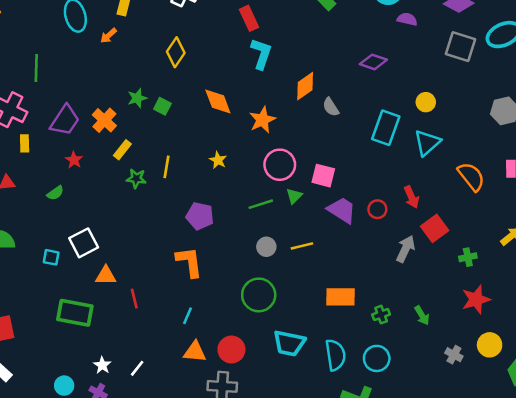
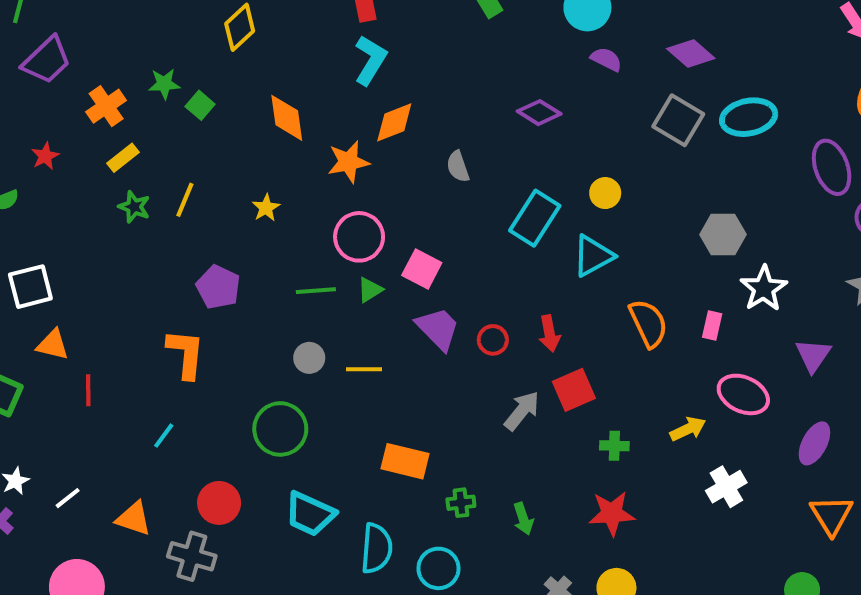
orange diamond: (305, 86) -> (394, 122), moved
purple trapezoid: (65, 120) -> (47, 60), moved
orange triangle: (195, 352) -> (134, 519), moved

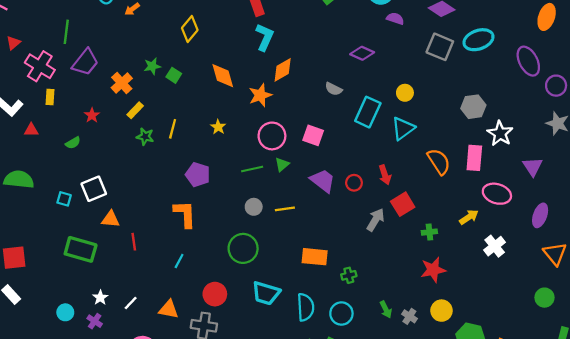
gray semicircle: (458, 167) -> (334, 89), moved, turned -36
pink square: (422, 269) -> (313, 135), moved
pink rectangle: (712, 325) -> (474, 158), size x1.6
green arrow: (523, 519) -> (386, 309), moved

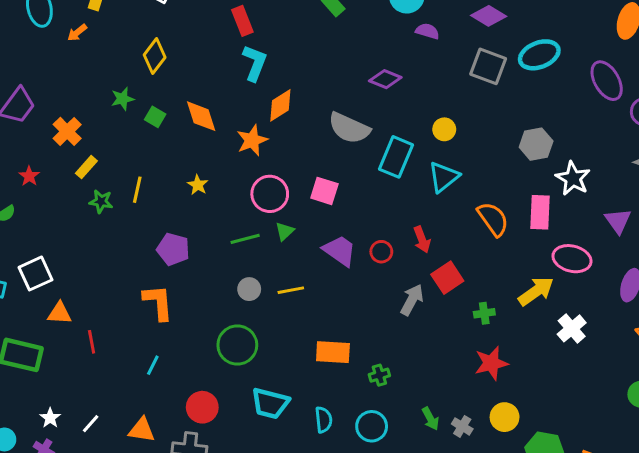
green star: (152, 66) -> (122, 99), moved
green square: (174, 75) -> (155, 117), moved
gray semicircle: (334, 89) -> (349, 128), size x1.8
yellow arrow: (469, 217) -> (536, 291), size x1.4
cyan semicircle: (306, 307) -> (324, 420), size x0.7

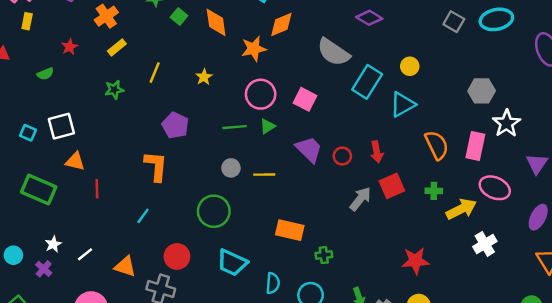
gray square: (488, 66) -> (454, 22), size x0.7
green star: (101, 201) -> (114, 90), moved, turned -30
green cross: (484, 313) -> (434, 191), moved

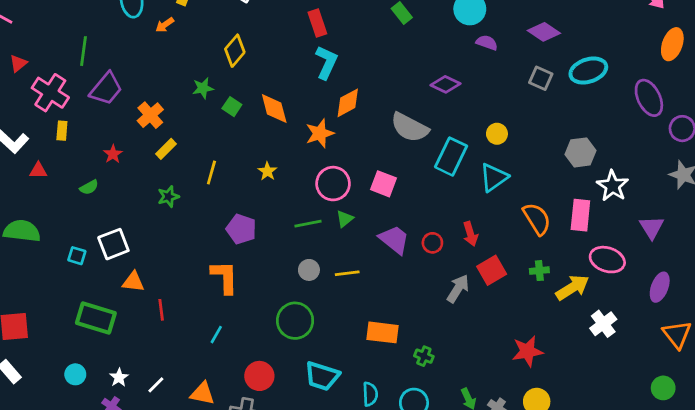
cyan circle: (13, 255) -> (75, 374), moved
green cross: (324, 255) -> (424, 356), turned 35

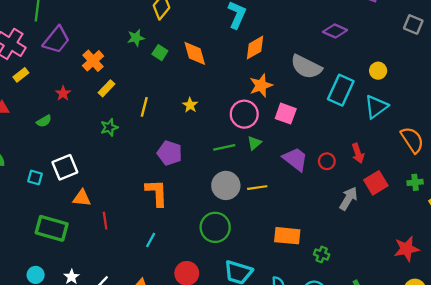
yellow rectangle: (62, 131) -> (21, 75), turned 48
orange star: (320, 133) -> (261, 85), moved
gray circle: (309, 270) -> (226, 185), size x1.6

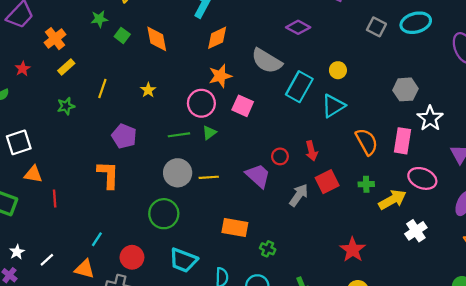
purple trapezoid: (295, 159) -> (258, 176), moved
cyan line: (151, 240) -> (97, 239), moved
red star: (407, 249) -> (353, 250), turned -30

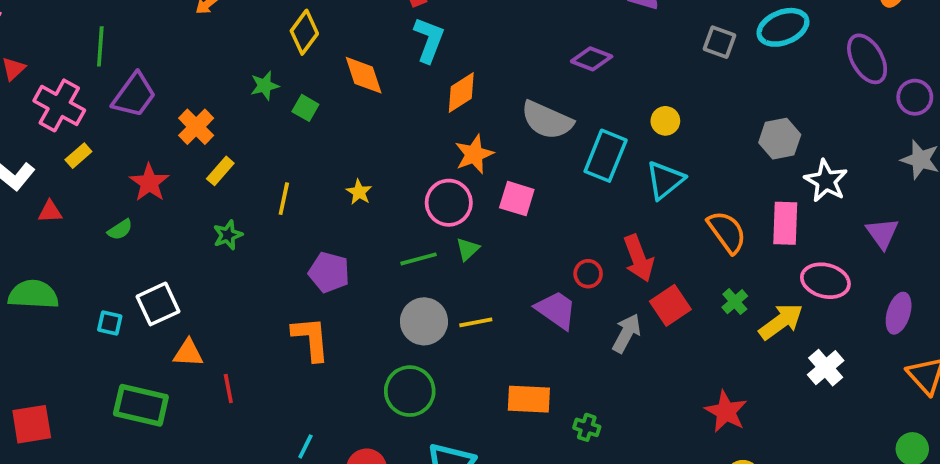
orange diamond: (157, 39) -> (364, 75), moved
red star: (23, 69) -> (149, 183), size x1.5
red arrow: (311, 151) -> (639, 258), size x1.4
green cross: (366, 184) -> (735, 302), turned -32

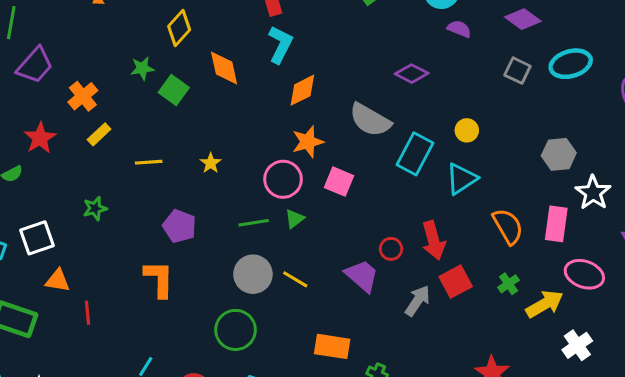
green square: (305, 108) -> (174, 90), size x1.4
yellow line: (284, 199) -> (149, 162), turned 68
green star: (228, 235) -> (95, 208), moved
yellow line: (476, 322) -> (295, 279), turned 36

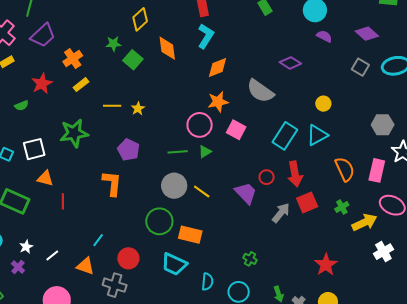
cyan rectangle: (415, 154) -> (285, 136), moved
yellow star: (211, 163) -> (138, 109), moved
green star: (95, 208) -> (74, 133), size x1.8
orange rectangle: (332, 346) -> (190, 235), moved

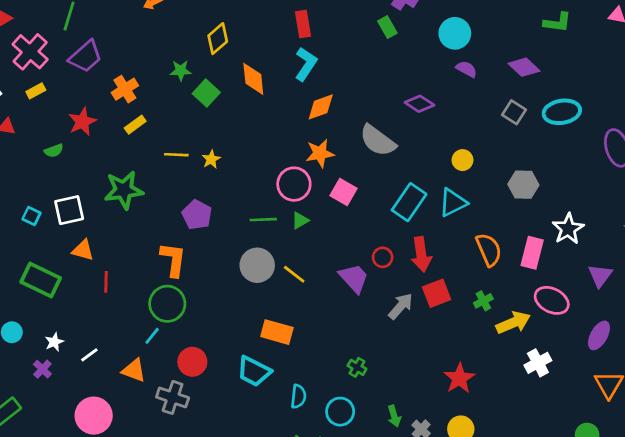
gray hexagon: (383, 125) -> (523, 185), moved
green circle: (159, 221) -> (167, 304), moved

